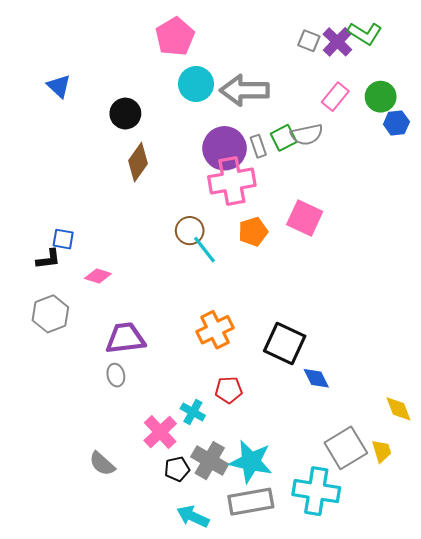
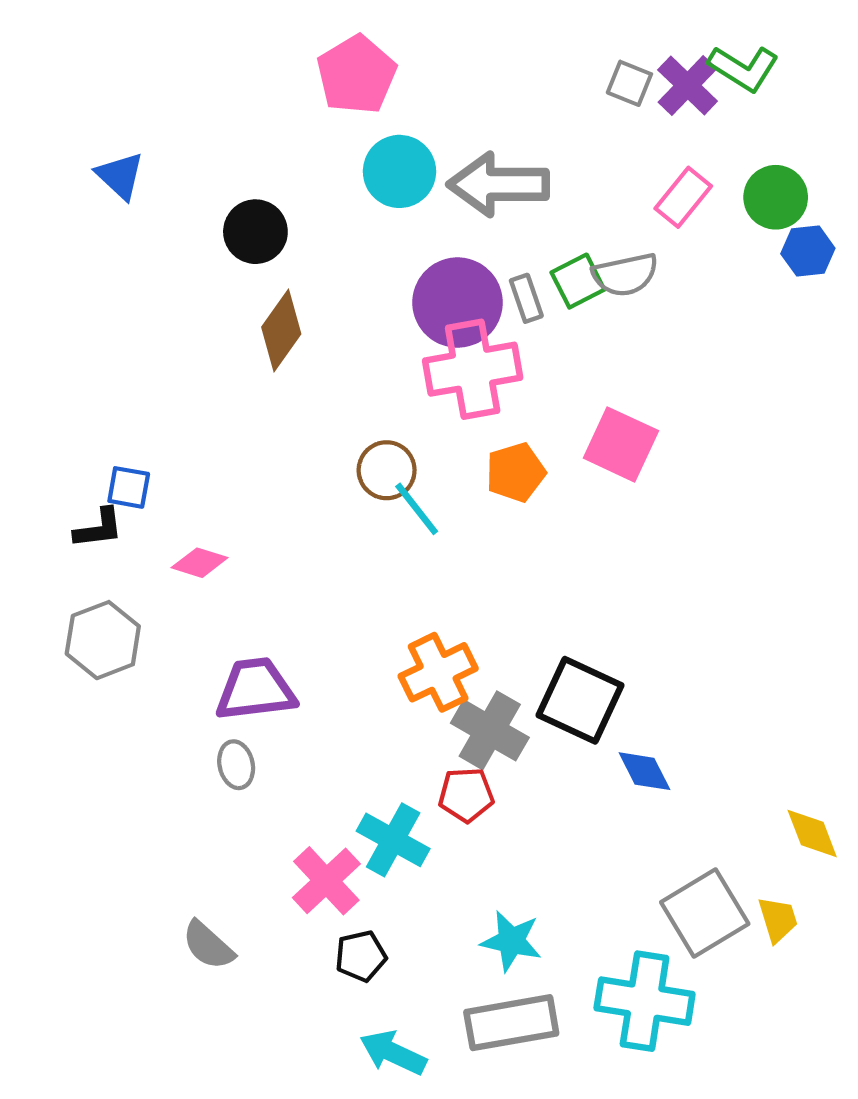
cyan cross: (193, 412) -> (393, 840), size x1.4
gray cross: (210, 461) -> (490, 730), moved
cyan star: (251, 462) -> (511, 941), size x0.7

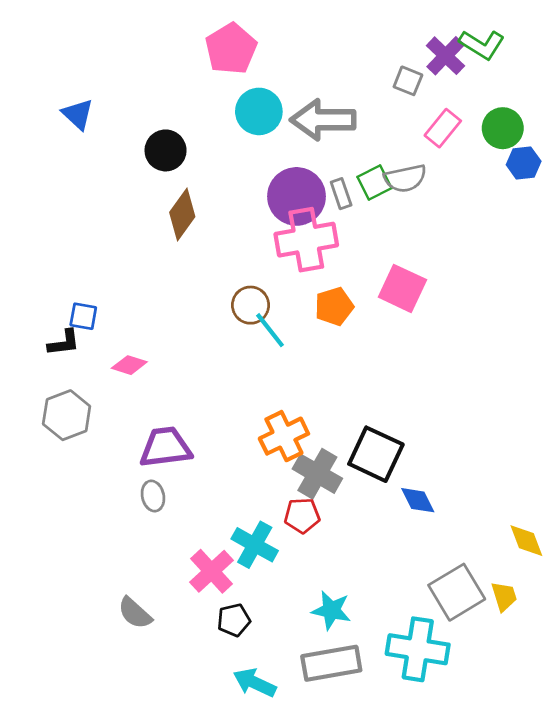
gray square: (629, 83) -> (408, 81), moved

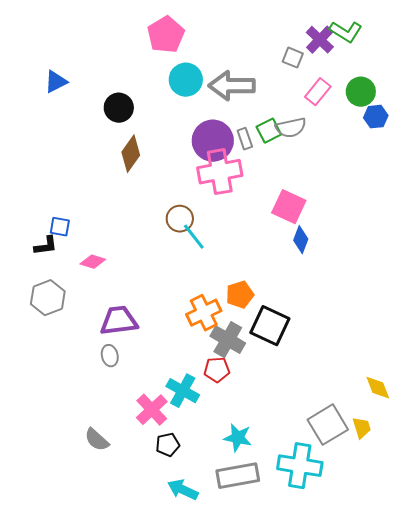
blue triangle: (78, 114) -> (56, 82), turned 50
orange pentagon: (334, 307) -> (240, 295), moved
blue diamond: (418, 500) -> (301, 240), moved, turned 48

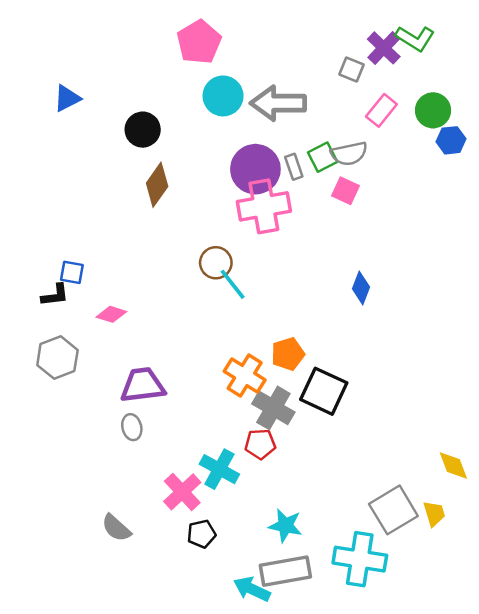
pink square: (289, 207) -> (345, 191), moved, size x0.7
orange cross: (204, 313) -> (245, 376), turned -32
cyan arrow: (183, 490) -> (252, 589), moved

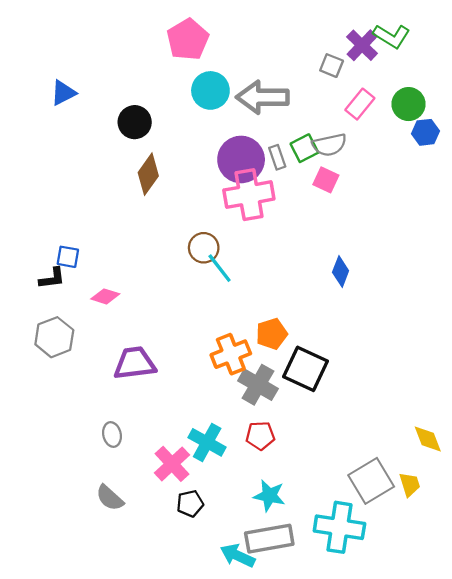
orange cross: (245, 376) -> (231, 354), turned 36
gray ellipse: (132, 427) -> (112, 434), moved
red pentagon: (260, 444) -> (260, 436), moved

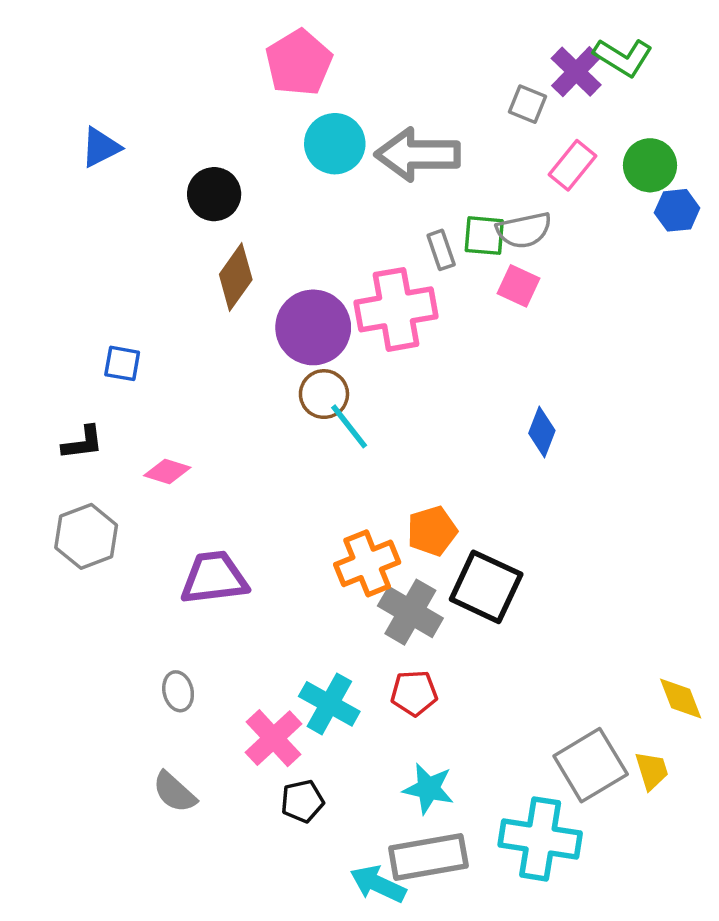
green square: (304, 148) -> (484, 236), turned 32
purple circle: (241, 159) -> (313, 327), moved
blue square: (68, 257) -> (122, 363), moved

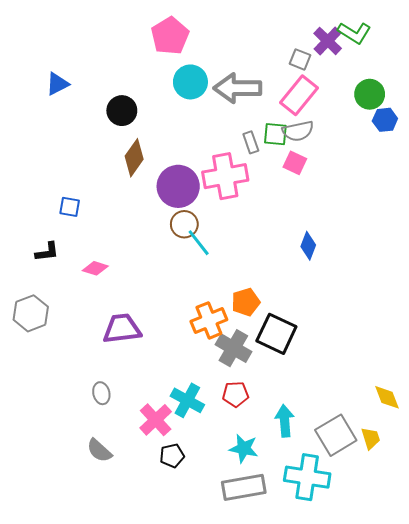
pink rectangle: (573, 165) -> (299, 95), moved, size x1.4
gray hexagon: (86, 536) -> (31, 313), moved
cyan arrow: (378, 884) -> (285, 421), moved, turned 60

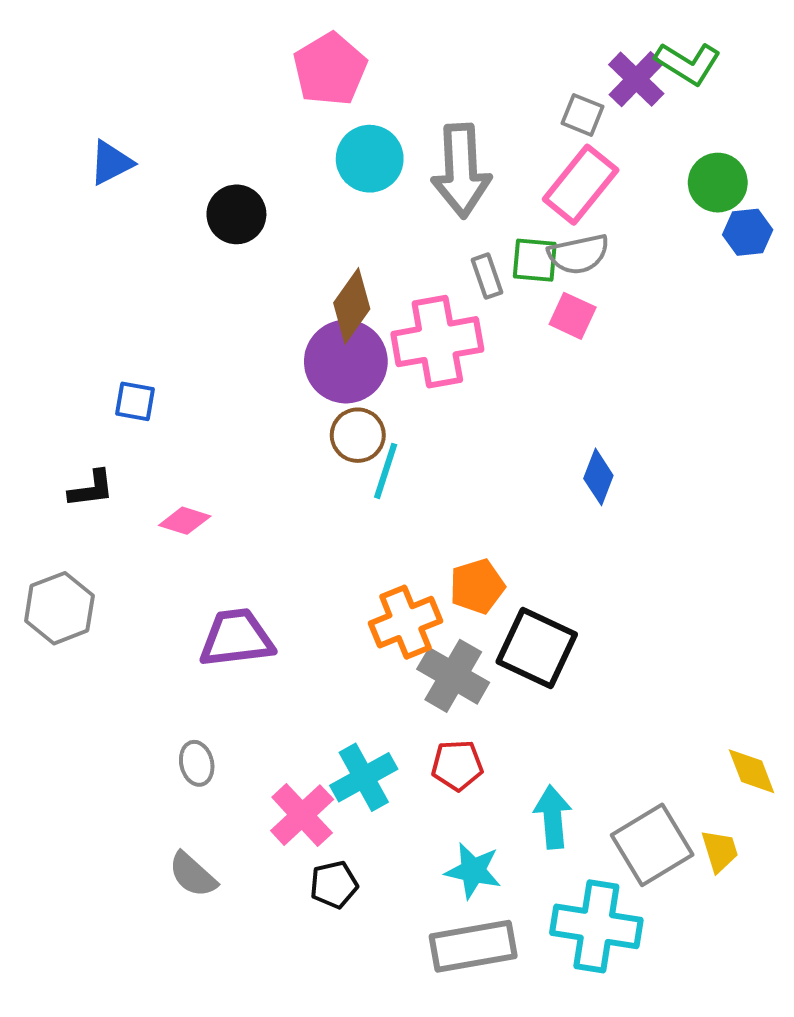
gray arrow: (238, 88) -> (461, 171), turned -93
brown diamond: (134, 158) -> (352, 306), moved
cyan line: (199, 243) -> (386, 471), turned 56
cyan cross: (187, 400) -> (364, 777), turned 32

